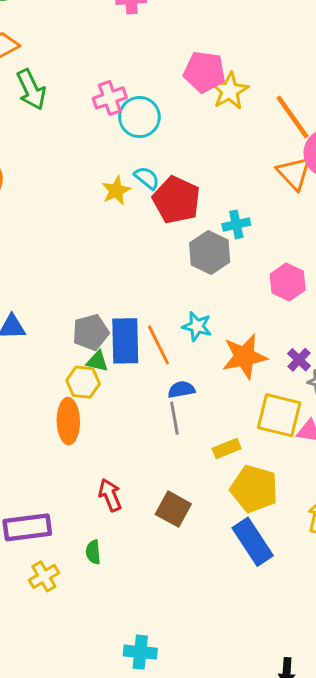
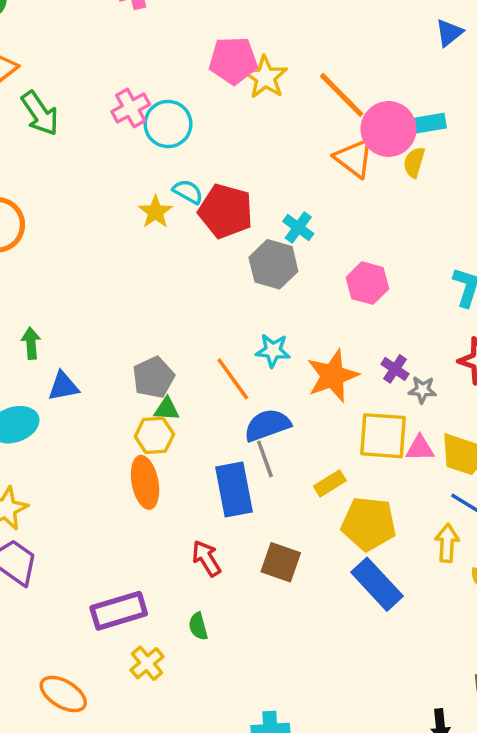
cyan cross: (236, 224) -> (298, 227), turned -32
blue rectangle: (125, 341) -> (234, 490), moved
blue semicircle: (181, 390) -> (267, 425), size x1.5

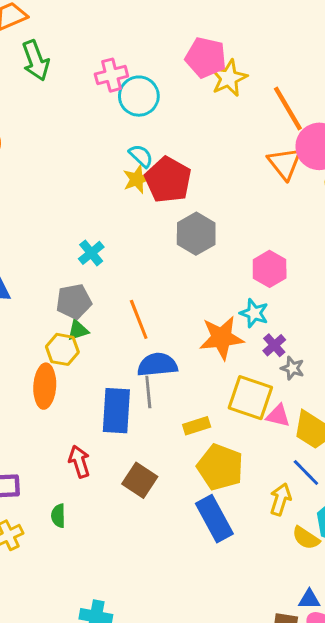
yellow star: (155, 212) -> (137, 179), moved
cyan cross: (298, 227) -> (91, 253), moved
cyan star: (273, 351) -> (254, 313), moved
green triangle: (167, 409) -> (78, 330), turned -35

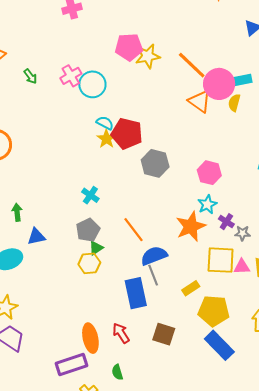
green arrow: (36, 60) -> (30, 76), moved, size x0.6
yellow star: (229, 78) -> (148, 56), turned 30
cyan star: (254, 313) -> (207, 204), turned -30
orange ellipse: (45, 386) -> (90, 338), moved

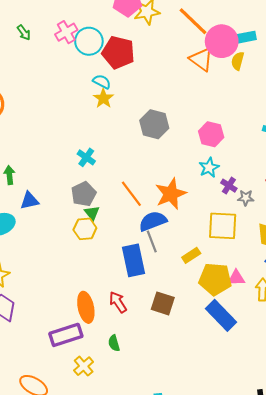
red pentagon: (127, 134) -> (118, 52), moved
orange star: (191, 226) -> (171, 194), moved
green triangle: (96, 248) -> (92, 213), turned -35
pink triangle: (242, 267) -> (236, 278), moved

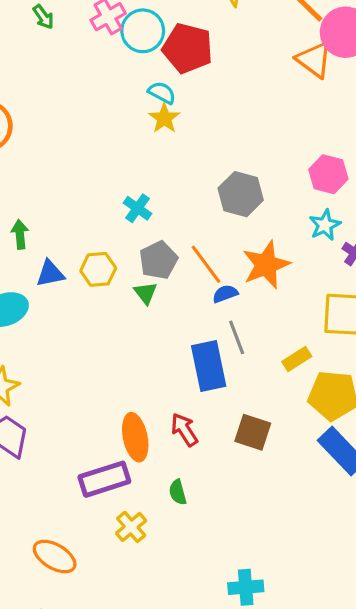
gray hexagon: (154, 124) -> (241, 194), moved
gray pentagon: (84, 194) -> (158, 260), moved
blue semicircle: (153, 221) -> (225, 294), moved, size x0.6
yellow hexagon: (85, 229) -> (98, 269), moved

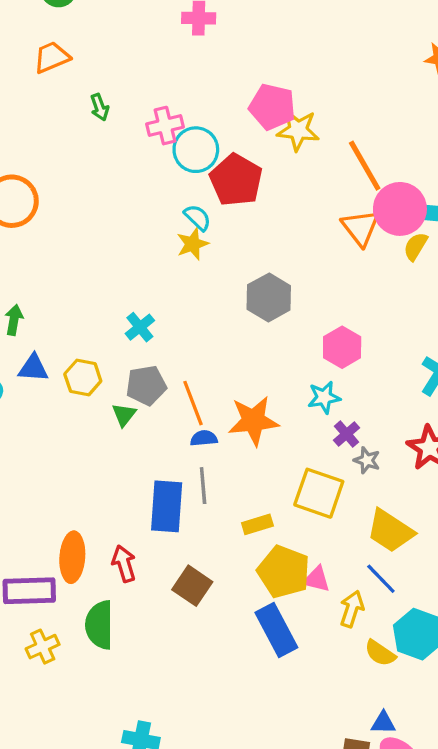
gray hexagon: (241, 194) -> (269, 297), moved
green semicircle: (178, 492) -> (99, 625), size x1.8

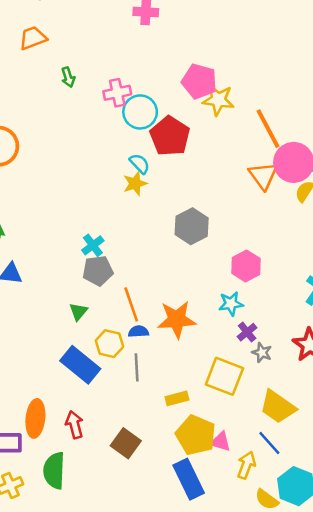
yellow hexagon: (83, 378) -> (109, 344), moved
gray pentagon: (146, 385) -> (98, 271), moved
blue rectangle: (167, 506) -> (80, 365), moved, turned -57

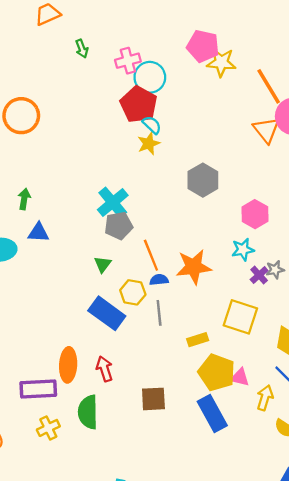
red pentagon: (170, 136) -> (139, 104), moved
cyan cross: (93, 245) -> (113, 202), size x1.5
gray star: (262, 353) -> (275, 270), moved, turned -30
brown square: (126, 443) -> (153, 399), moved, turned -36

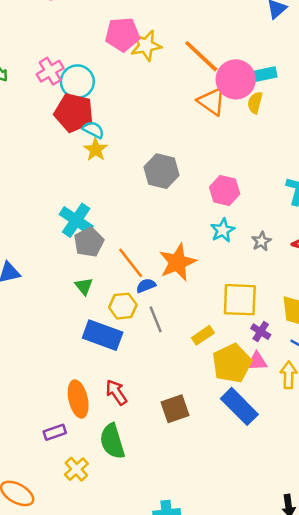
purple cross: (259, 275) -> (261, 332), moved
yellow pentagon: (217, 372) -> (232, 363), turned -30
purple rectangle: (38, 389) -> (55, 432), size x0.6

